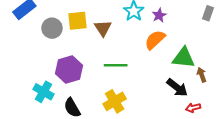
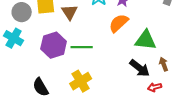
purple hexagon: (69, 70) -> (54, 45), moved
brown arrow: (202, 75) -> (164, 64), moved
cyan cross: (44, 92) -> (14, 38), moved

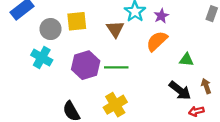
brown triangle: (70, 12) -> (115, 29), moved
green triangle: (146, 40) -> (186, 60), size x0.6

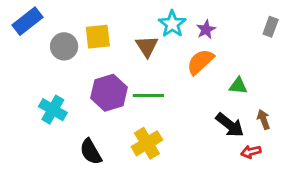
cyan cross: (42, 58) -> (53, 110), moved

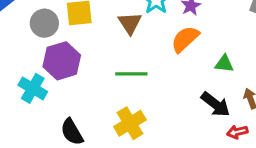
purple hexagon: (109, 93) -> (62, 61), moved

